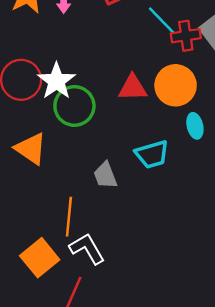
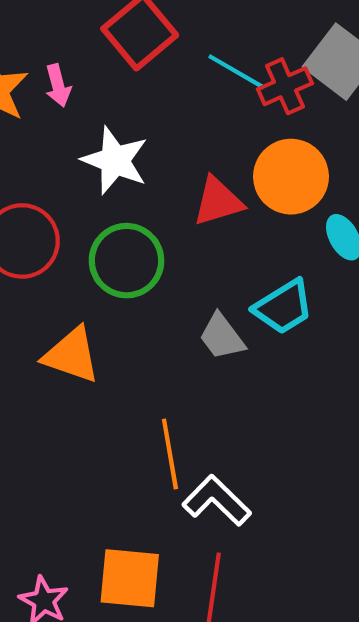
white star: (56, 81) -> (115, 160), moved
gray trapezoid: (105, 175) -> (222, 337), moved
orange square: (40, 258) -> (130, 578), moved, turned -30

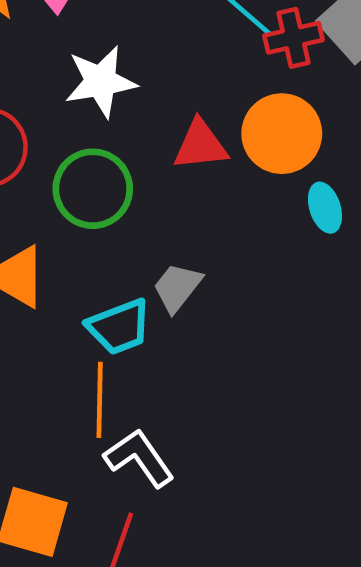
white star: (115, 160) -> (101, 82), turned 30
cyan trapezoid: (283, 307) -> (119, 327), moved
gray trapezoid: (222, 337) -> (177, 287), turned 64

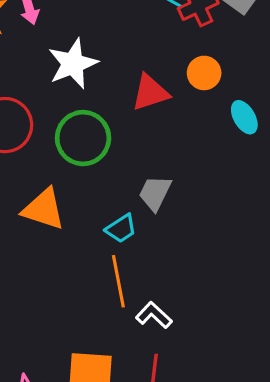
orange circle: (282, 134) -> (204, 73), size x0.6
cyan trapezoid: (119, 327) -> (121, 229), size x0.7
white L-shape: (139, 458) -> (154, 315), size x0.7

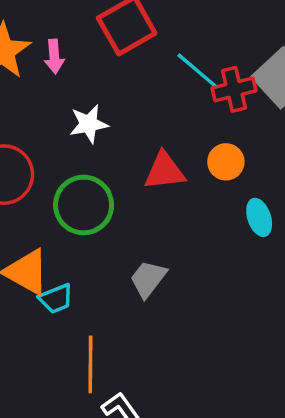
white star: (73, 64) -> (89, 124), size x0.7
cyan trapezoid: (121, 229) -> (56, 299), moved

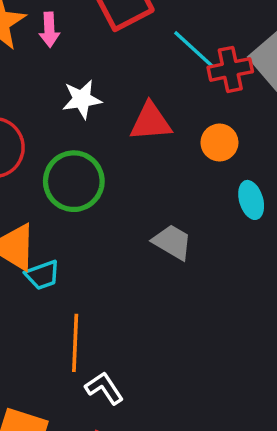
red triangle: (165, 171) -> (151, 122), moved
gray trapezoid: (148, 279) -> (172, 242), moved, turned 81

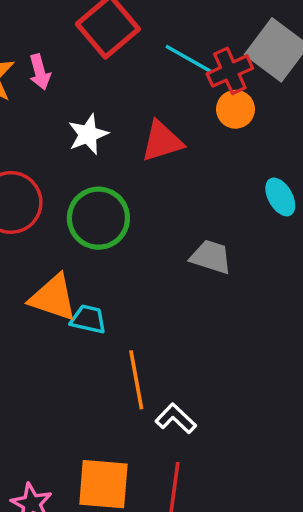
orange circle: (219, 143) -> (235, 109), moved
cyan trapezoid: (42, 275) -> (88, 319), turned -135

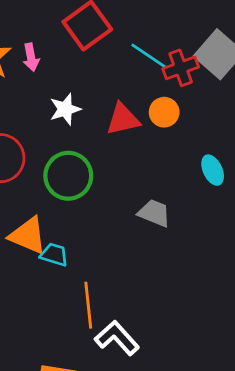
orange circle: (235, 109) -> (164, 112), moved
white L-shape: (176, 418) -> (117, 338), size x1.4

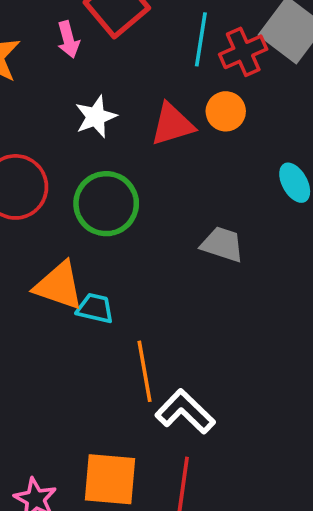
cyan line: (149, 56) -> (201, 39), turned 69
pink arrow: (31, 57) -> (68, 40), moved

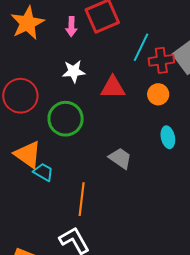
orange circle: (226, 111) -> (158, 94), moved
orange line: (144, 371) -> (82, 199), moved

